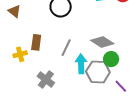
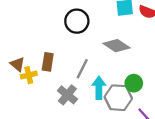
brown triangle: (14, 11) -> (18, 64), moved
gray diamond: (102, 42) -> (117, 46), moved
gray cross: (46, 79) -> (67, 95), moved

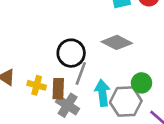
black circle: (77, 21) -> (71, 53), moved
brown rectangle: (48, 62) -> (58, 89), moved
yellow cross: (29, 75) -> (37, 85), moved, turned 35

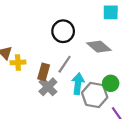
black circle: (71, 53) -> (63, 31), moved
yellow cross: (37, 85) -> (18, 62), moved, turned -32

